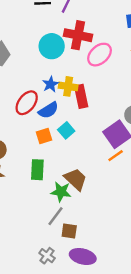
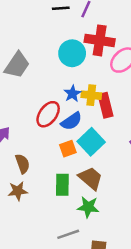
cyan square: (66, 130) -> (91, 142), size x1.5
brown trapezoid: (76, 179) -> (91, 178), moved
gray line: (56, 216) -> (68, 234), moved, turned 36

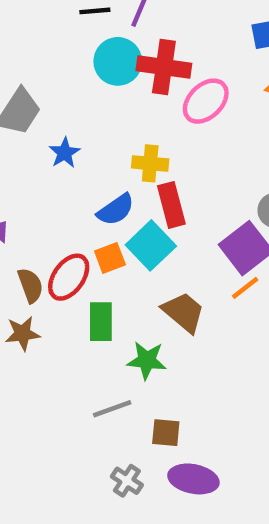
cyan circle: (72, 53) -> (118, 61), moved
blue star: (72, 94) -> (65, 153), moved
red rectangle: (106, 105) -> (171, 205), moved
red ellipse: (48, 114) -> (69, 277), moved
brown trapezoid: (91, 178) -> (184, 312), moved

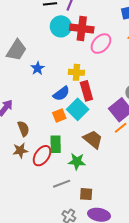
red ellipse: (69, 277) -> (42, 156), moved

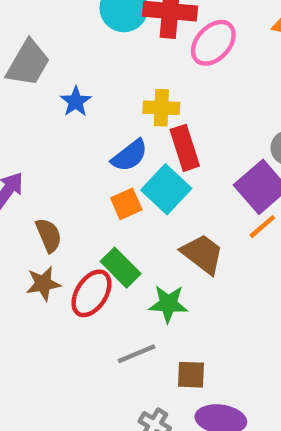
green rectangle: (56, 144) -> (121, 268), turned -42

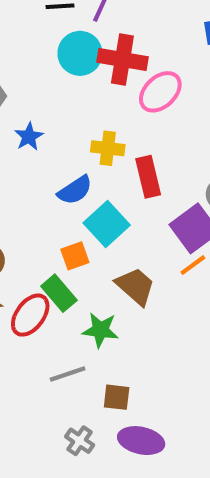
red rectangle: (185, 148) -> (148, 177), moved
orange square: (126, 204) -> (75, 256), moved

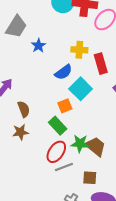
brown trapezoid: (135, 286) -> (96, 146), moved
red ellipse: (30, 315) -> (56, 152), moved

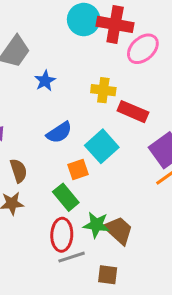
red rectangle: (101, 64) -> (133, 112), turned -54
blue semicircle: (63, 72) -> (59, 133), moved
red ellipse: (56, 152) -> (62, 235), turned -35

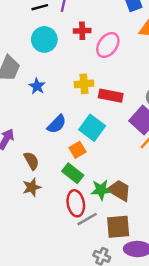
cyan circle: (84, 20) -> (44, 39), moved
red cross: (115, 24) -> (82, 31), size x0.6
brown square: (108, 275) -> (118, 227), size x1.5

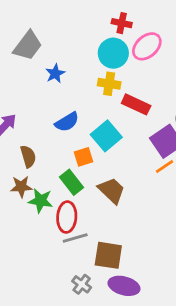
cyan circle: (44, 39) -> (113, 53), moved
green star: (101, 190) -> (41, 201), moved
brown trapezoid: (119, 190) -> (112, 191), moved

